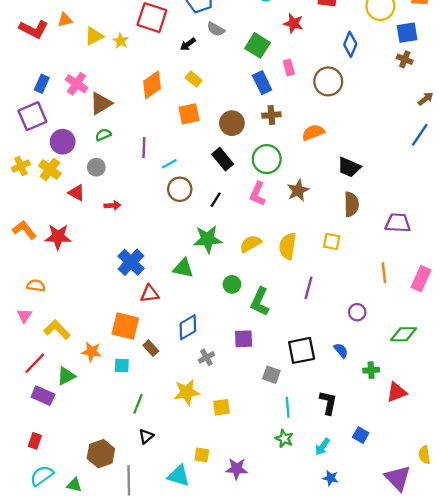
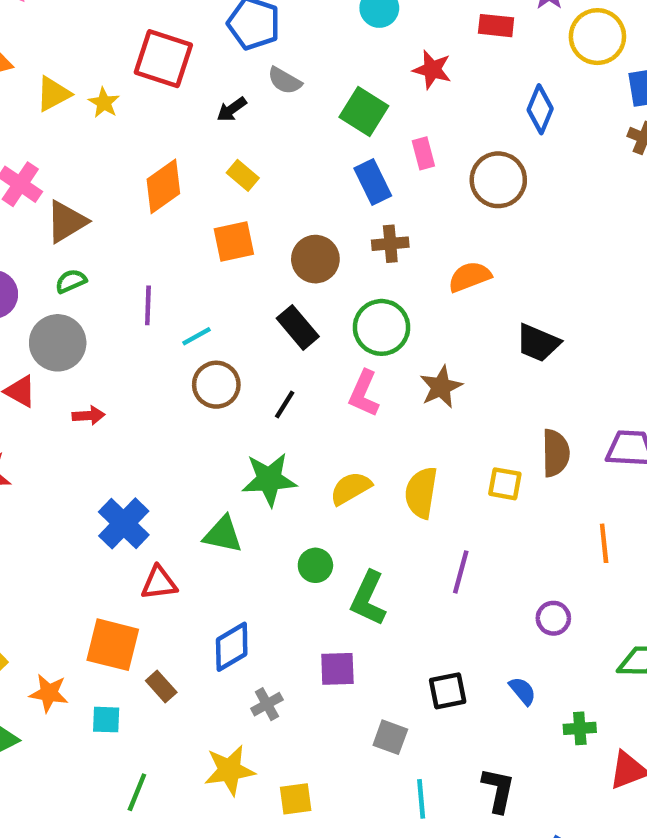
gray circle: (96, 167) -> (58, 343), size x1.6
brown semicircle: (351, 204) -> (556, 453), moved
black square: (302, 350) -> (448, 691), size x0.7

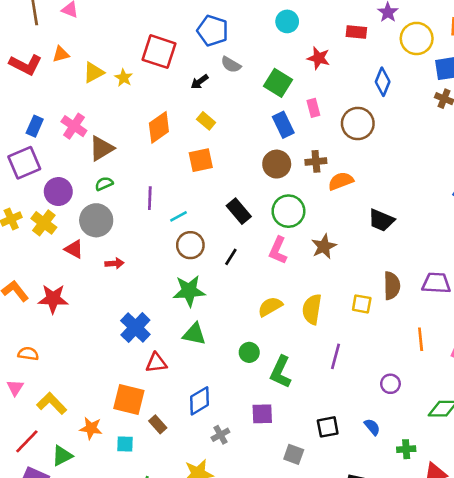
brown cross: (390, 244) -> (316, 161), moved
brown circle: (315, 259) -> (277, 164), moved
green star: (269, 479) -> (189, 291), moved

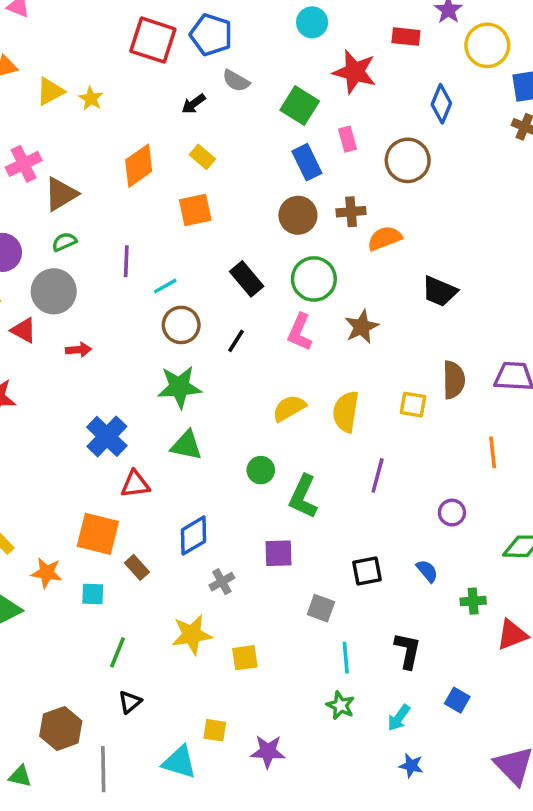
red square: (159, 52) -> (153, 40), moved
red star: (319, 58) -> (355, 72), size x1.4
pink cross: (74, 126) -> (24, 164), turned 30

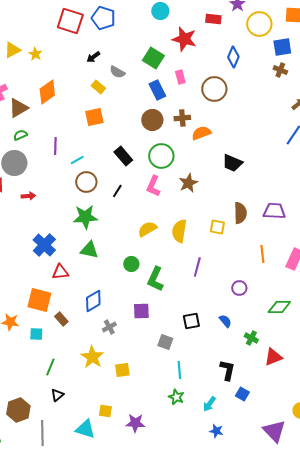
gray semicircle: (236, 81) -> (117, 72), moved
orange diamond: (139, 166) -> (47, 92), moved
green cross: (473, 601) -> (251, 338), turned 32
yellow star: (192, 635) -> (92, 357), turned -30
black L-shape: (408, 651) -> (227, 370), moved

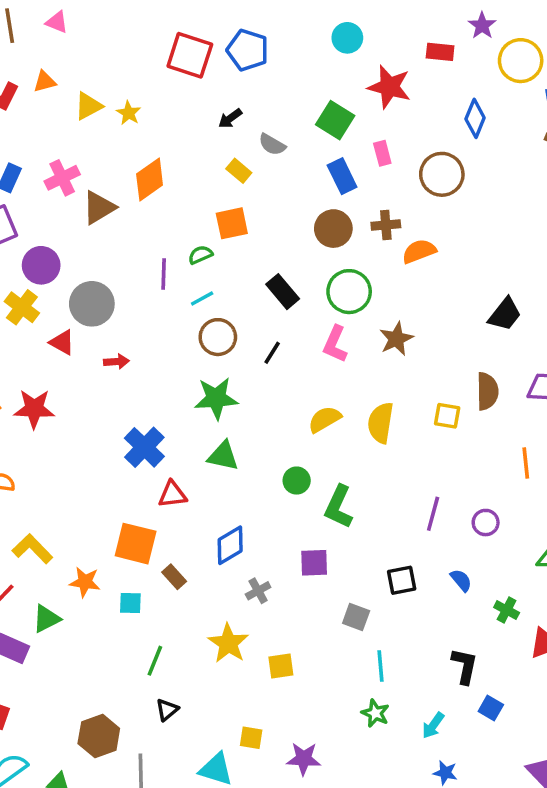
green semicircle: (20, 135) -> (200, 255), moved
black trapezoid: (232, 163) -> (505, 314), moved, turned -75
purple line: (197, 267) -> (433, 514), moved

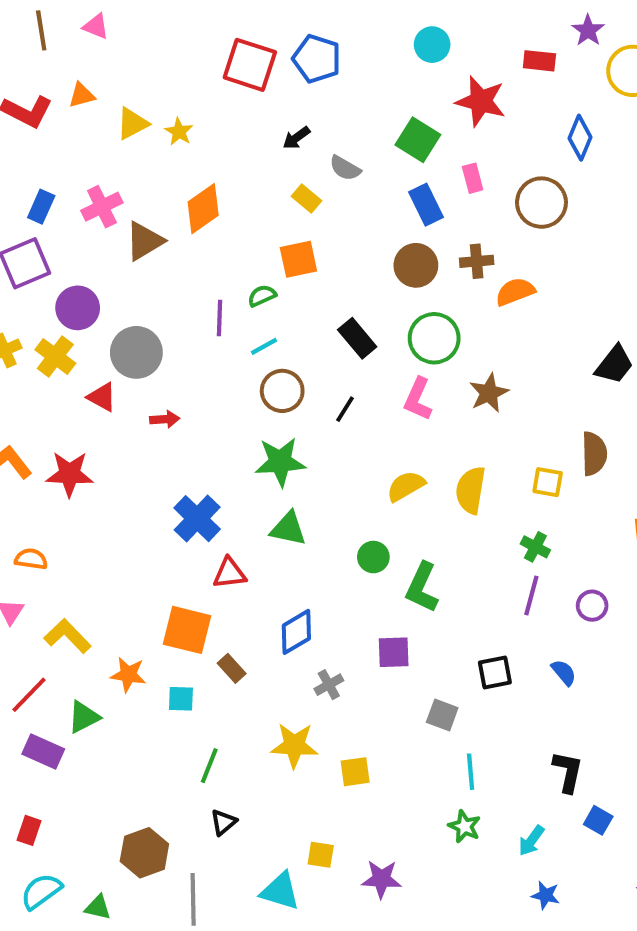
green cross: (507, 610) -> (535, 547), moved
yellow star: (228, 643) -> (294, 745), turned -30

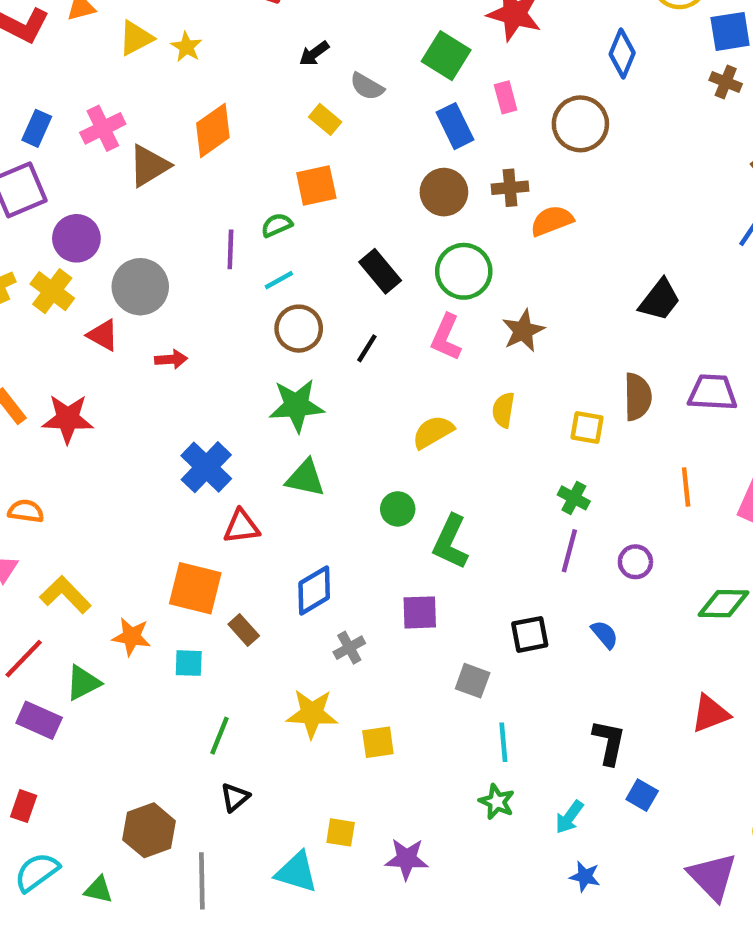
yellow semicircle: (471, 490) -> (503, 410), moved, size x0.7

